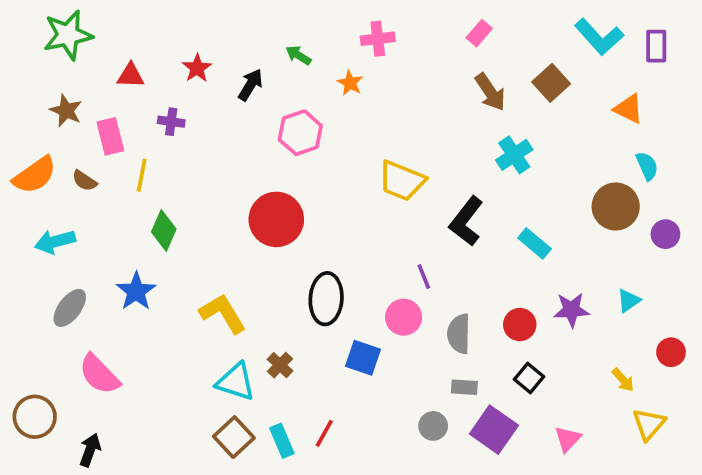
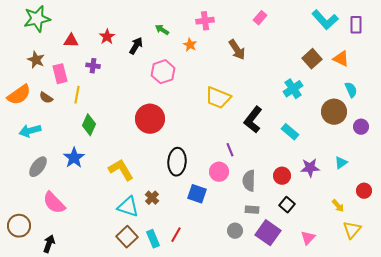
brown square: (551, 83) -> (312, 59), moved
brown arrow: (490, 92) -> (237, 50), moved
cyan cross: (514, 155) -> (293, 89), moved

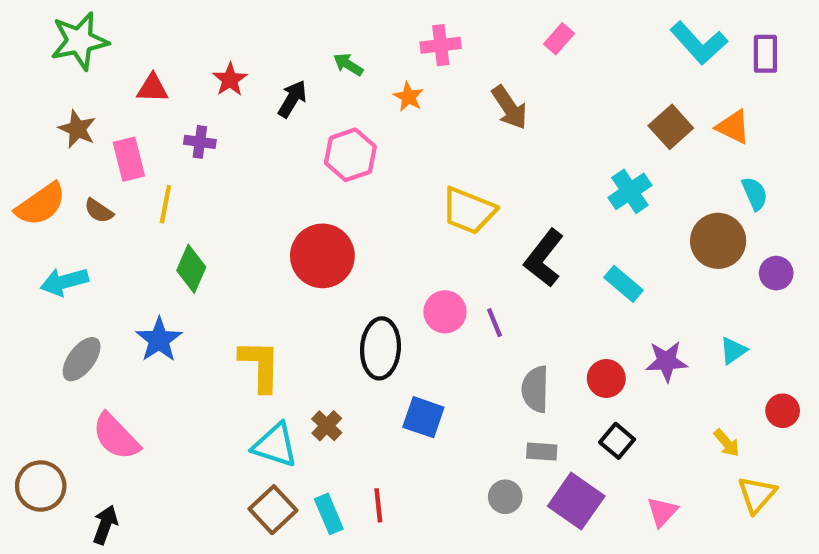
yellow L-shape: (121, 170) -> (260, 366), turned 32
pink circle: (219, 172) -> (445, 312), moved
red line: (176, 235) -> (378, 505), turned -35

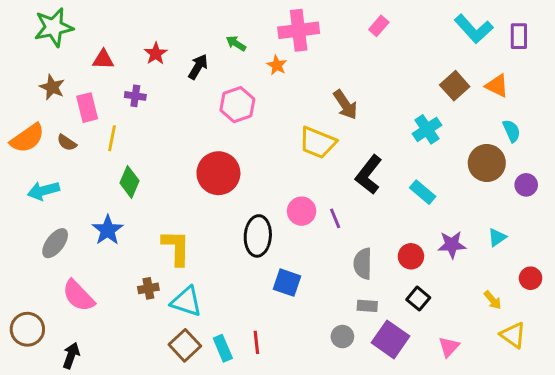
pink cross: (441, 45) -> (299, 30), size x1.5
brown arrow: (509, 108) -> (345, 105), moved
brown cross: (327, 426) -> (148, 288), moved, turned 36
yellow triangle: (757, 495) -> (513, 335), turned -36

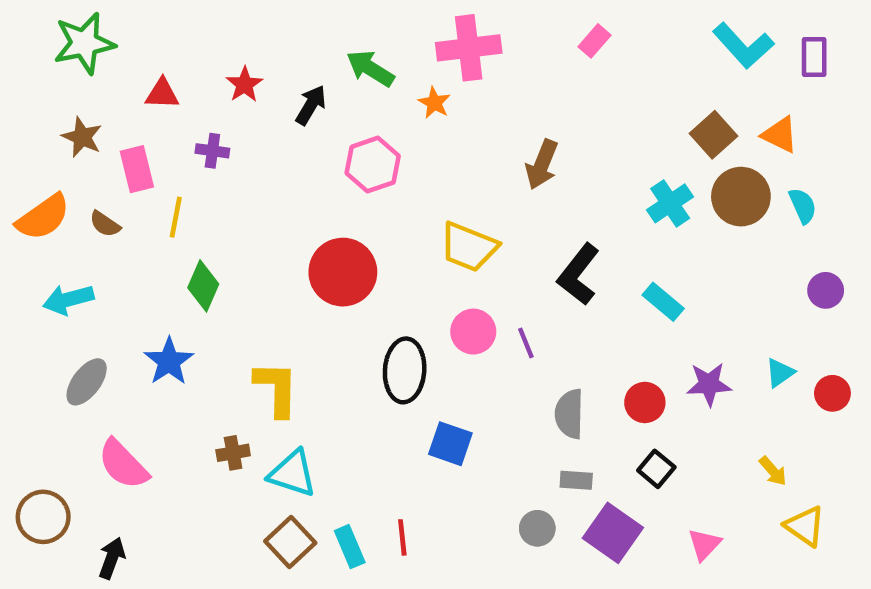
green arrow: (236, 43) -> (370, 68), size x1.5
brown arrow: (345, 105) -> (542, 165), turned 56
yellow trapezoid: (318, 143) -> (469, 247), moved
brown circle: (487, 163) -> (741, 197), moved
red circle: (531, 278) -> (832, 393), moved

